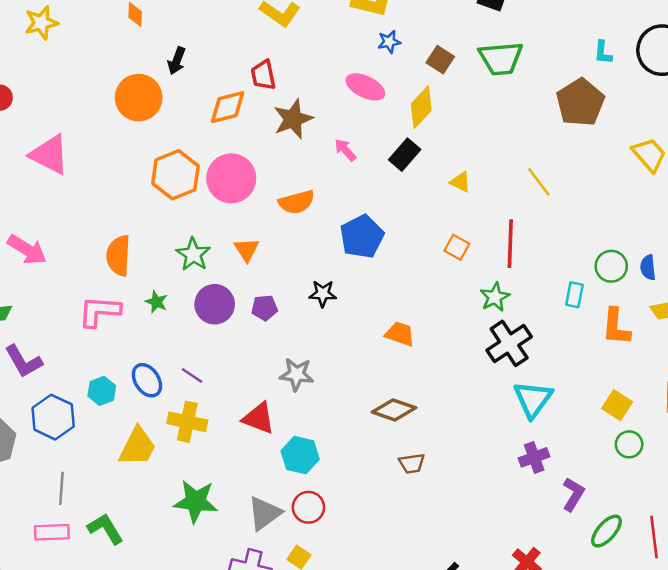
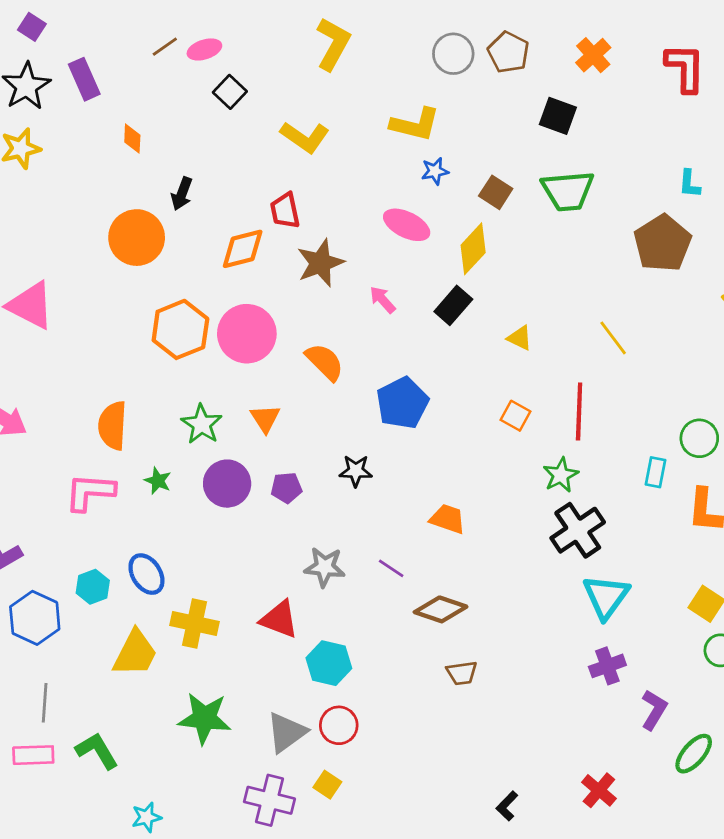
orange semicircle: (297, 202) -> (325, 362), turned -120
purple line: (192, 375) -> (391, 568), moved

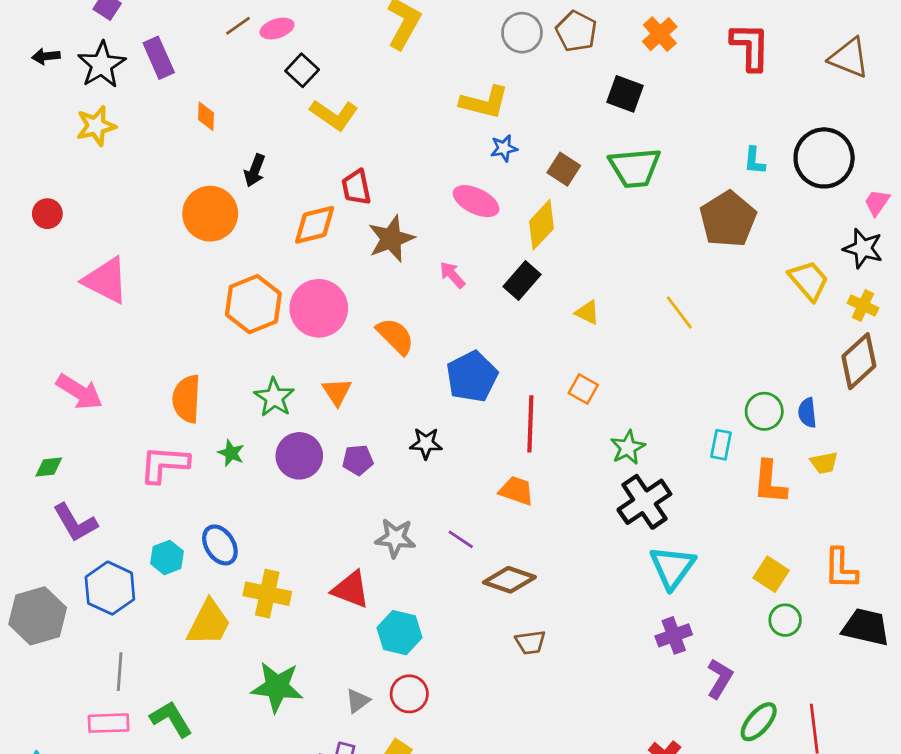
yellow L-shape: (305, 137) -> (334, 115), moved
red line: (579, 411) -> (530, 424), moved
gray triangle: (286, 732) -> (358, 701), size x0.6

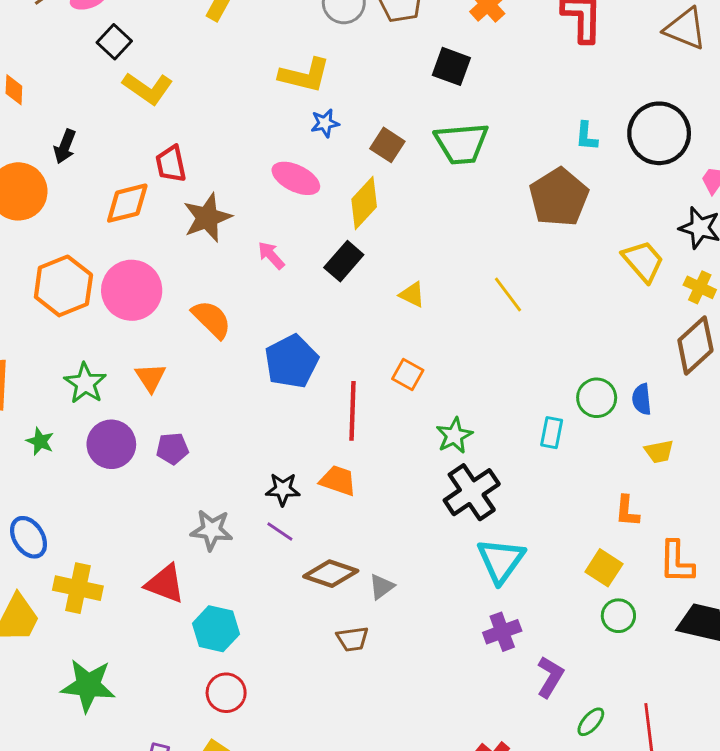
black star: (426, 443) -> (283, 489), moved
orange L-shape: (770, 482) -> (627, 511), moved, size x0.7
gray triangle: (358, 701) -> (382, 587), moved
green ellipse: (759, 722) -> (591, 722), size x0.7

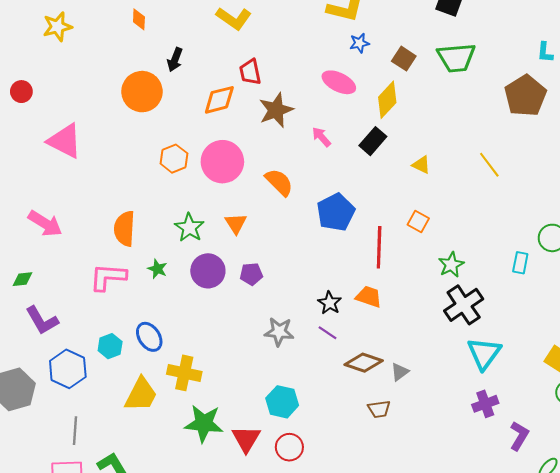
orange hexagon: (63, 286) -> (174, 159), size x0.7
black star: (283, 489) -> (330, 303), turned 30
red triangle: (165, 584) -> (246, 439), moved, turned 40
green star: (88, 685) -> (204, 423), moved

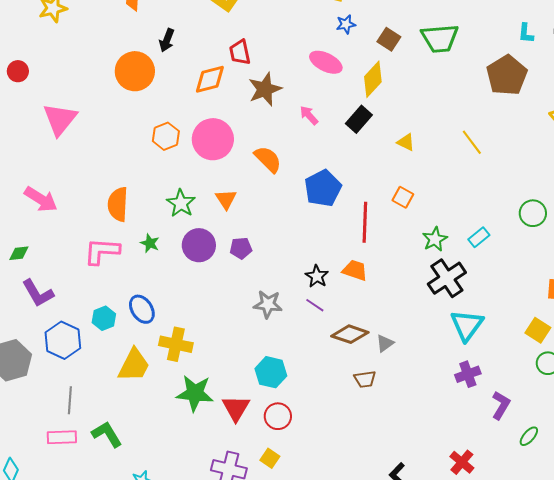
pink triangle: (65, 141) -> (60, 119), turned 42
cyan rectangle: (520, 263) -> (479, 237), moved, turned 40

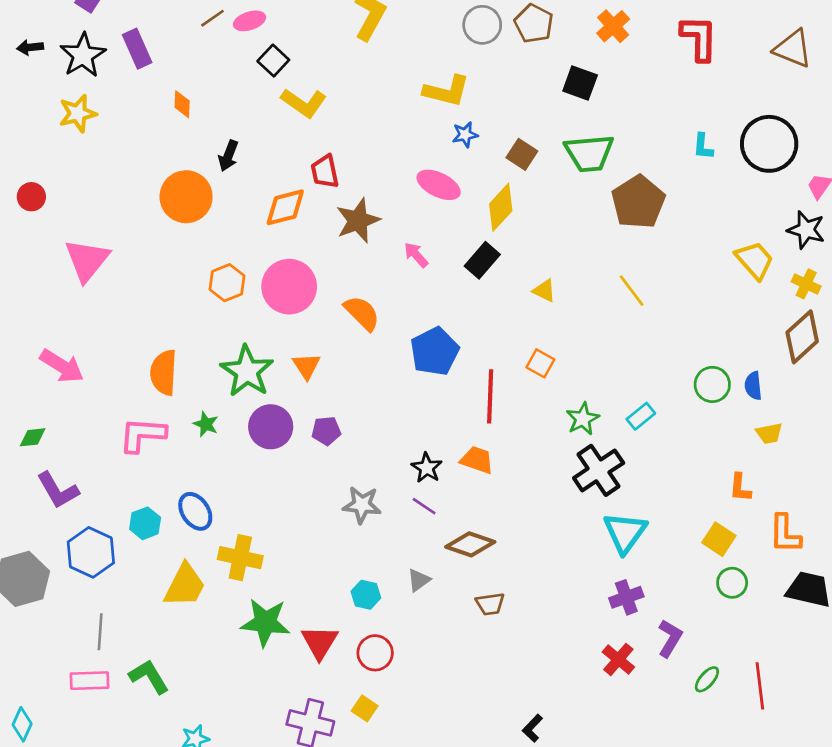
brown pentagon: (507, 75) -> (638, 202), moved
green star: (181, 203) -> (247, 371), size x1.4
gray triangle: (385, 343) -> (419, 580), moved
cyan hexagon: (271, 372) -> (366, 595), size x0.7
red cross: (462, 462) -> (618, 659), moved

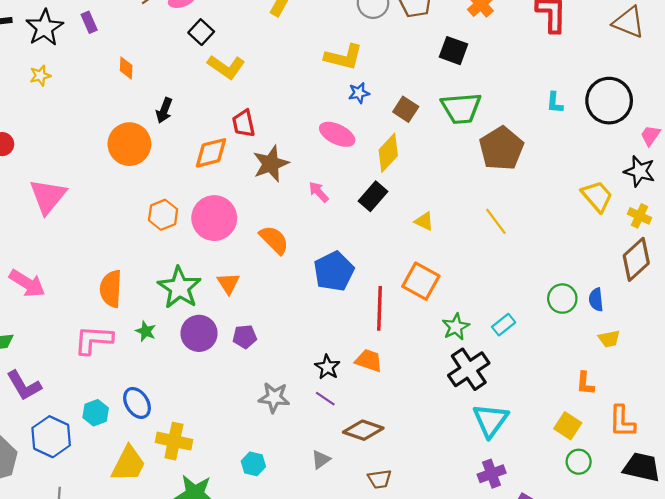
purple rectangle: (137, 49) -> (89, 22), size x0.7
yellow star: (78, 113) -> (40, 76), size x0.7
orange square: (540, 363) -> (421, 281), size x1.6
cyan hexagon: (366, 595) -> (253, 464), moved

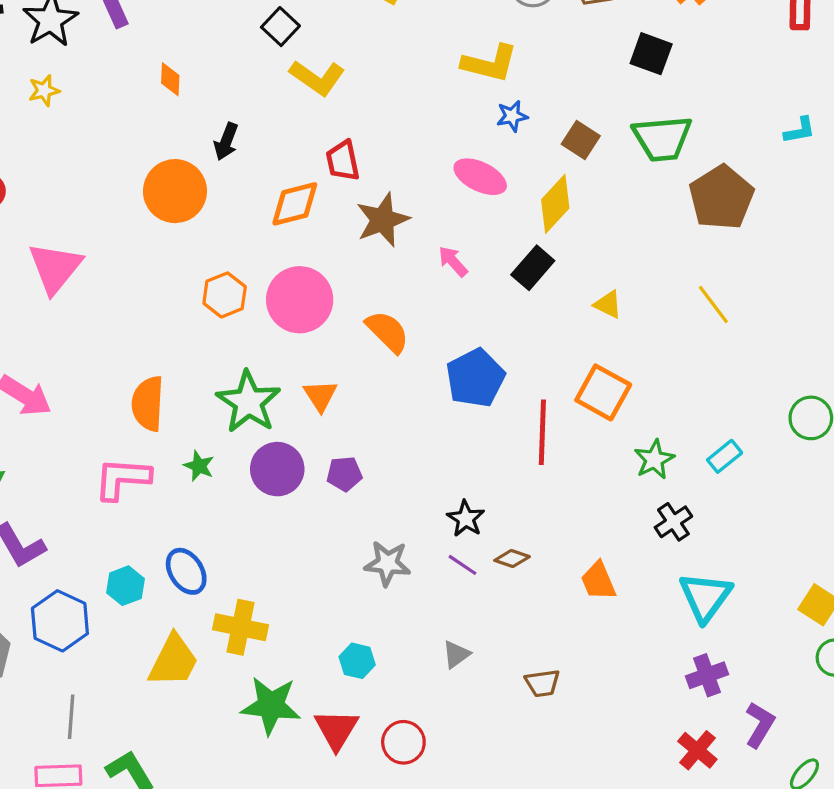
cyan L-shape: (555, 103) -> (800, 130), turned -105
orange trapezoid: (369, 361) -> (598, 581), moved, turned -132
black cross: (469, 369) -> (673, 522), size x0.6
brown diamond: (363, 430) -> (512, 559), moved, size x0.6

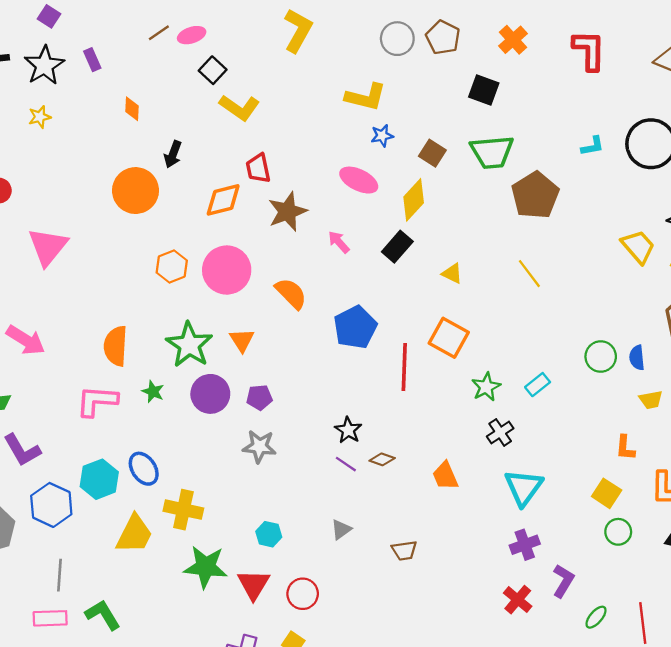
gray star: (387, 563) -> (259, 447), moved
cyan hexagon: (125, 586) -> (99, 479), size x1.4

